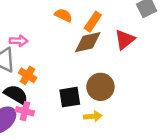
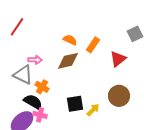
brown diamond: (88, 42) -> (68, 61), moved
brown circle: (100, 87) -> (119, 96), moved
yellow arrow: (93, 116) -> (93, 110), moved, turned -40

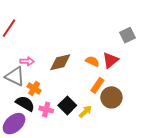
orange semicircle: (70, 40) -> (92, 61), moved
orange rectangle: (93, 45) -> (97, 85), moved
black square: (75, 104) -> (67, 105), turned -36
pink cross: (40, 115) -> (46, 110), moved

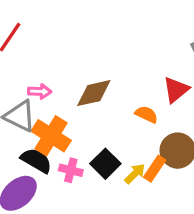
orange semicircle: (92, 61) -> (146, 114), moved
orange rectangle: (97, 85) -> (155, 169), moved
orange cross: (34, 88) -> (51, 136), size x1.6

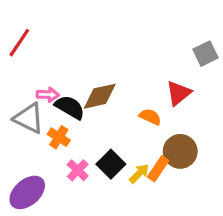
orange cross: (51, 136) -> (59, 137), size x0.6
black semicircle: (36, 160) -> (70, 107), moved
pink cross: (71, 170) -> (78, 170), turned 30

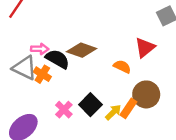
brown diamond: (100, 96) -> (82, 50), turned 32
orange cross: (59, 137) -> (42, 74), moved

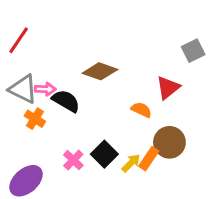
brown diamond: (82, 50) -> (100, 71), moved
gray triangle: (25, 68) -> (23, 89), moved
orange cross: (42, 74) -> (35, 119), moved

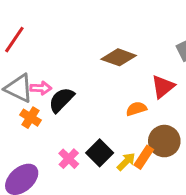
brown diamond: (100, 71) -> (119, 57), moved
black semicircle: (66, 101) -> (61, 100), turned -76
orange semicircle: (141, 110) -> (136, 109), turned -42

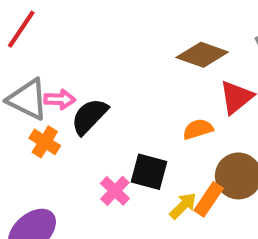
brown diamond: (119, 57) -> (202, 55), moved
black square: (100, 153) -> (149, 172), moved, turned -30
pink cross: (69, 159) -> (115, 191), moved

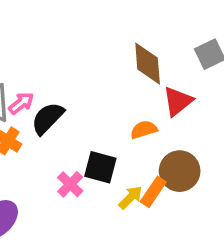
brown diamond: (202, 55) -> (148, 64), turned 66
pink arrow: (60, 99) -> (21, 103), turned -40

